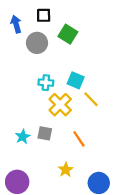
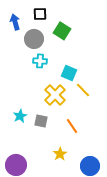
cyan cross: (46, 83) -> (40, 61), moved
cyan star: (23, 137) -> (20, 116), moved

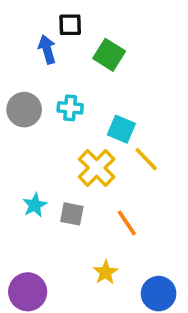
blue arrow: (15, 22) -> (47, 49), moved
gray circle: (34, 39) -> (24, 110), moved

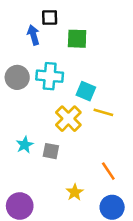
green square: (109, 55) -> (77, 39), turned -30
cyan cross: (70, 108) -> (50, 76), size x1.5
yellow line: (146, 159) -> (103, 112), turned -30
orange line: (127, 223) -> (108, 171), moved

